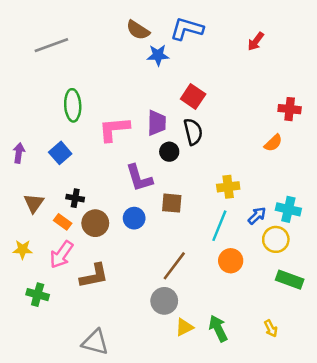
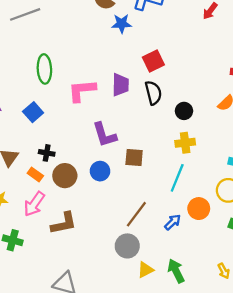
red square: (193, 97) -> (153, 61), turned 30
black circle: (169, 152) -> (184, 111), moved
blue arrow: (257, 216) -> (173, 222), moved
orange circle: (231, 261) -> (199, 209), moved

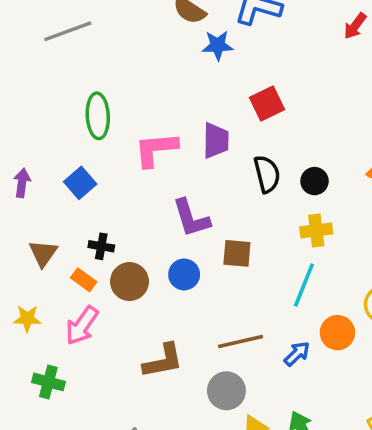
black semicircle: (153, 93) -> (267, 174), moved
brown line: (136, 214) -> (241, 341), turned 40
brown L-shape: (64, 223) -> (163, 361), moved

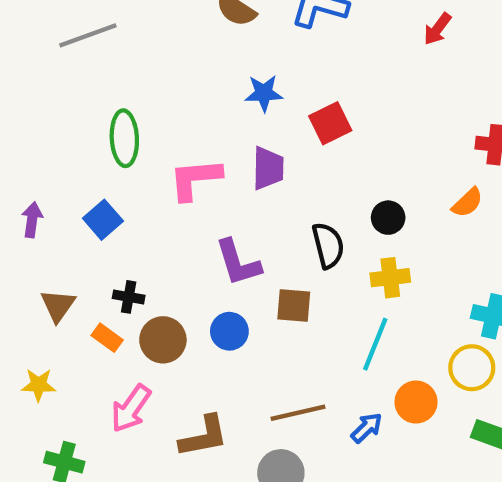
blue star: (218, 45) -> (264, 93), moved
black semicircle: (267, 174) -> (328, 245), moved
pink arrow: (82, 326) -> (131, 408), moved

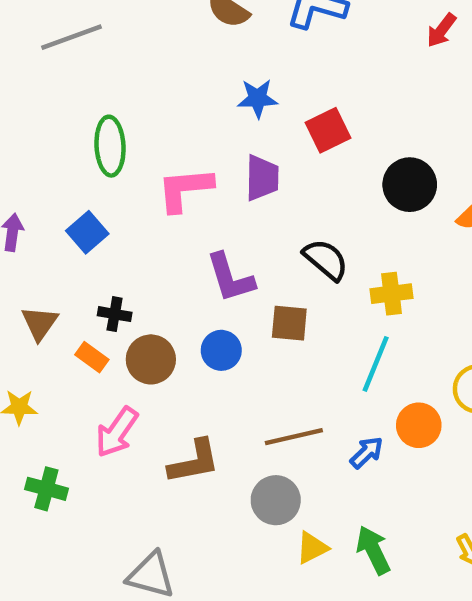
black circle: (388, 218) -> (410, 185), moved, size x1.5
black semicircle: (328, 245) -> (326, 260), turned -36

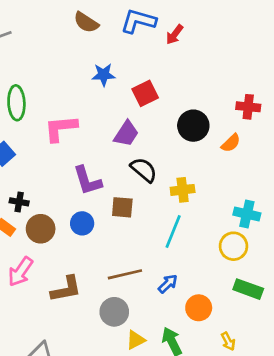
red arrow: (441, 30) -> (175, 34), moved
purple trapezoid: (262, 178) -> (126, 134), moved, turned 32
orange circle: (419, 425) -> (199, 308), moved

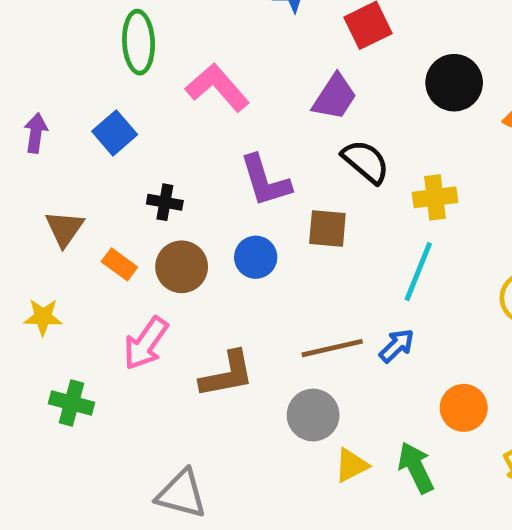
pink L-shape: (61, 128) -> (217, 87), turned 54
black cross: (19, 202) -> (165, 202), moved
blue arrow: (168, 284) -> (397, 346), moved

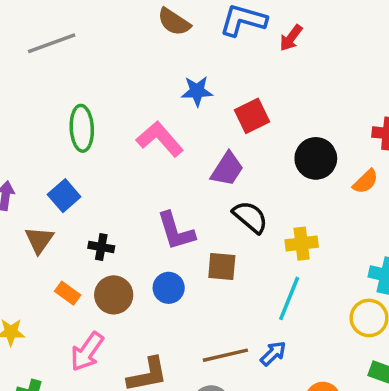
pink L-shape: (217, 87) -> (160, 139), moved
brown triangle: (64, 229) -> (39, 240), moved

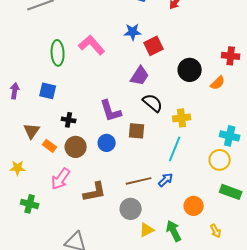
blue star: (197, 91) -> (133, 32), moved
pink L-shape: (160, 139) -> (92, 45), moved
blue square: (64, 196) -> (48, 91), turned -36
brown triangle: (39, 240) -> (32, 131), moved

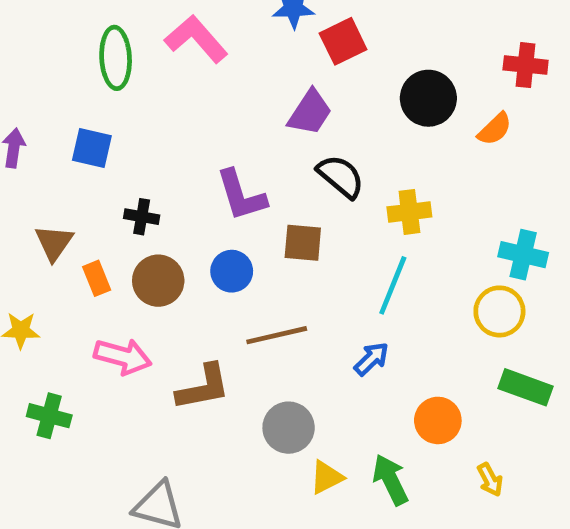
orange rectangle: (50, 146) -> (97, 278), turned 32
pink arrow: (61, 179) -> (123, 356), turned -110
brown line: (139, 181) -> (277, 335), moved

